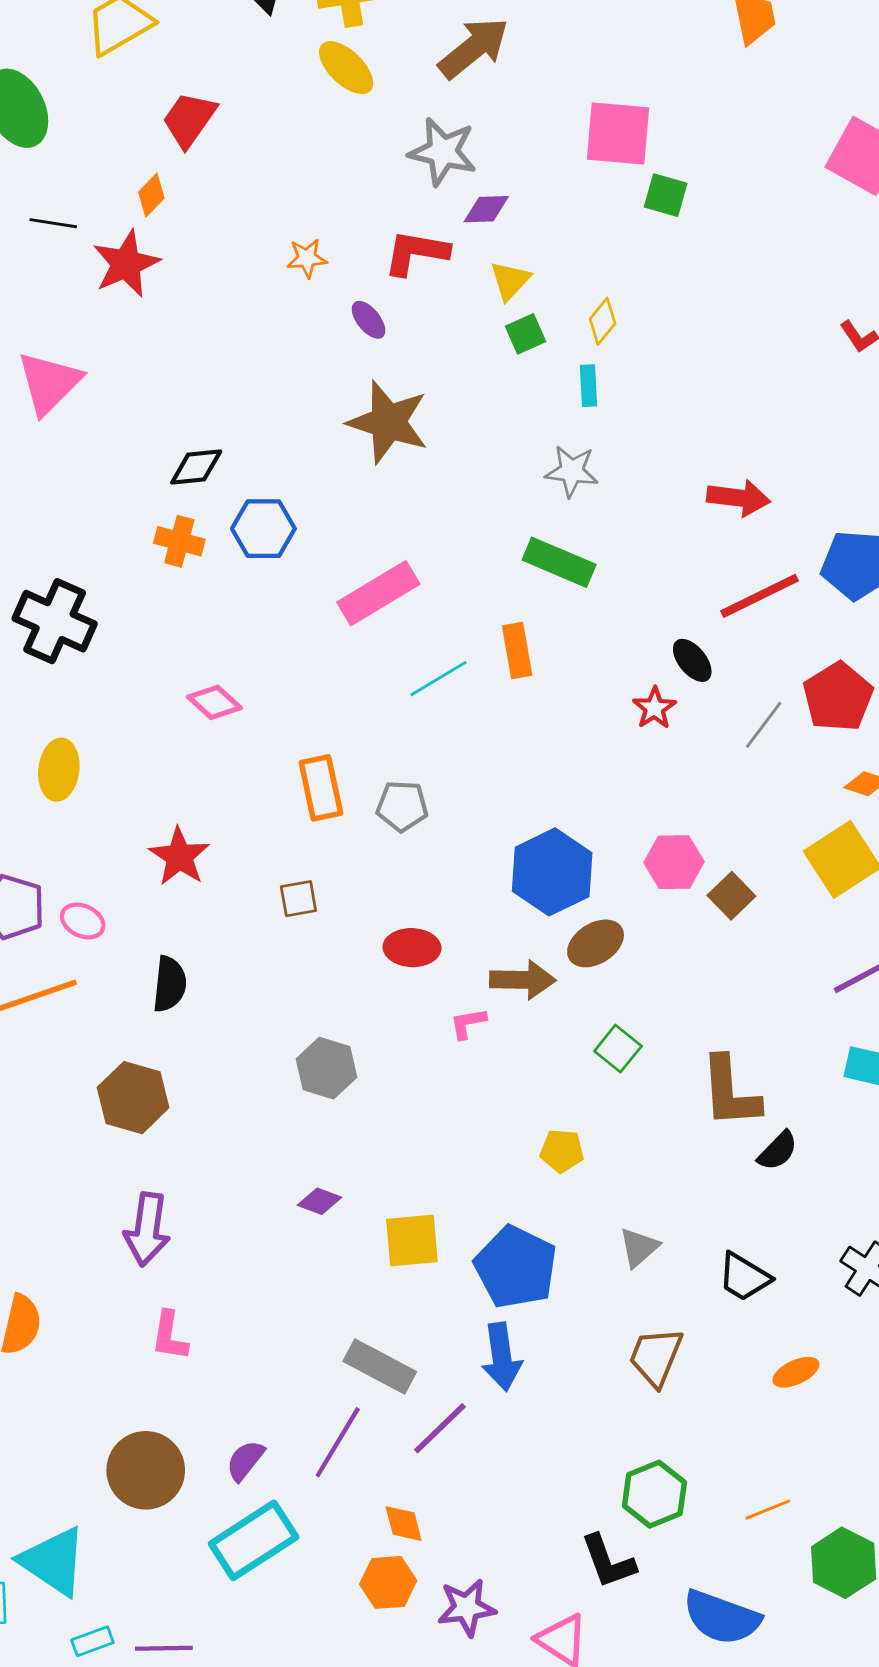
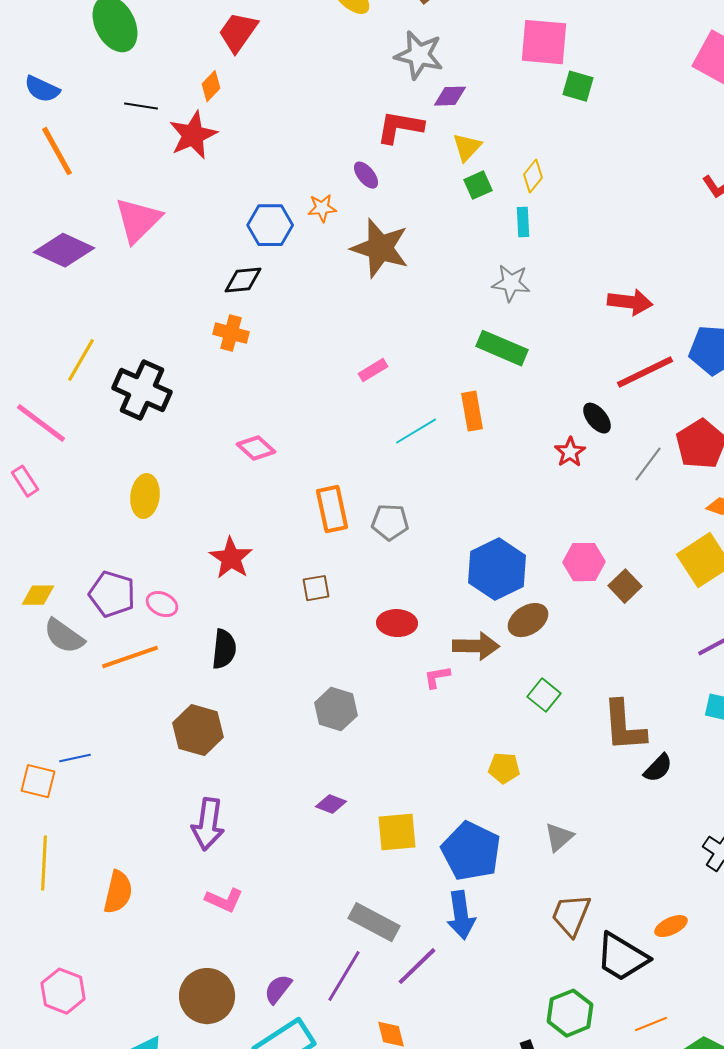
orange star: (307, 258) -> (322, 208), moved
blue hexagon: (263, 529) -> (270, 225), moved
pink rectangle: (378, 593) -> (373, 370), size x0.5
black trapezoid: (744, 1277) -> (622, 957), moved, size x1.4
pink L-shape: (170, 1336) -> (224, 900), turned -75

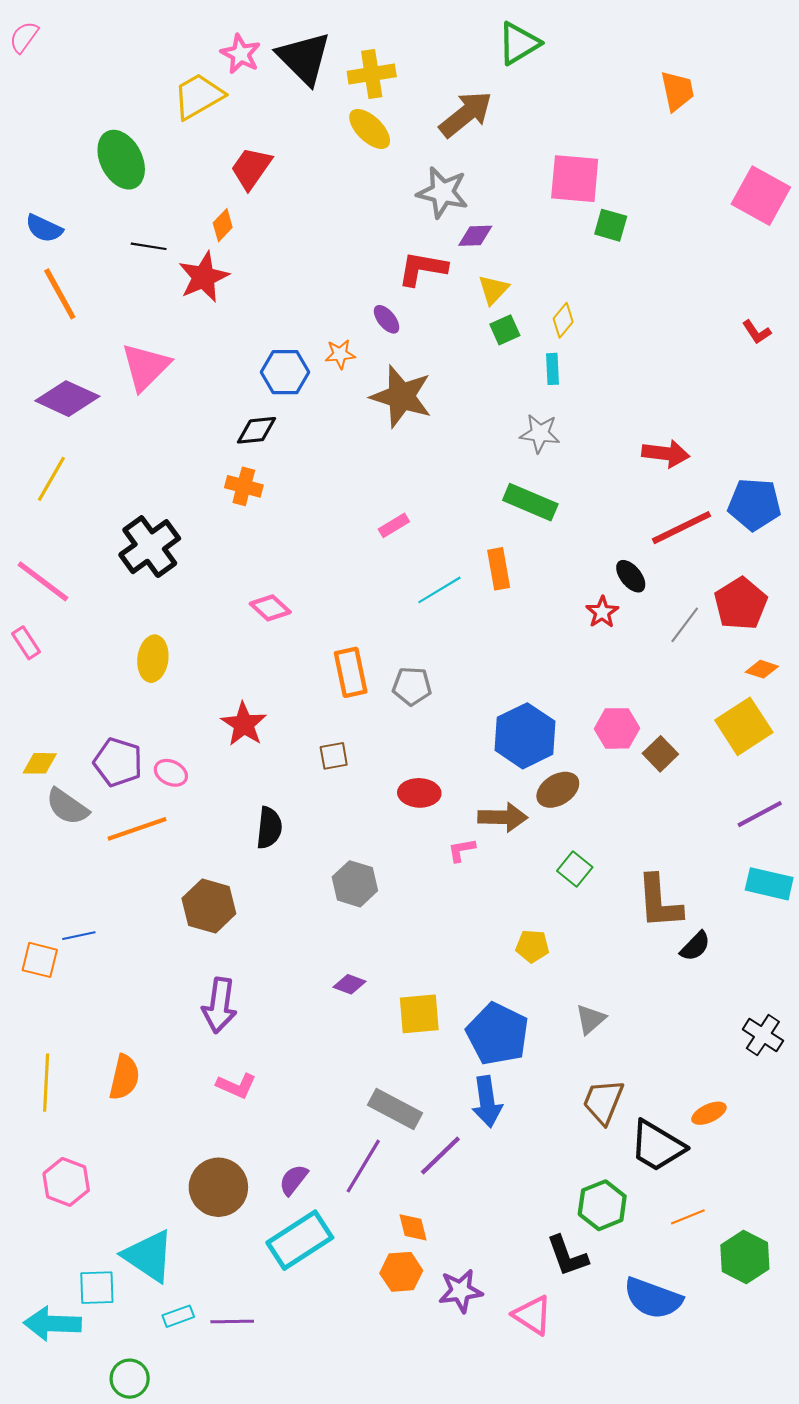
yellow line: (81, 360) -> (51, 479), moved
black cross: (142, 390) -> (150, 547), turned 30
black semicircle: (224, 649) -> (269, 828), moved
yellow line: (44, 863) -> (46, 1083), moved

